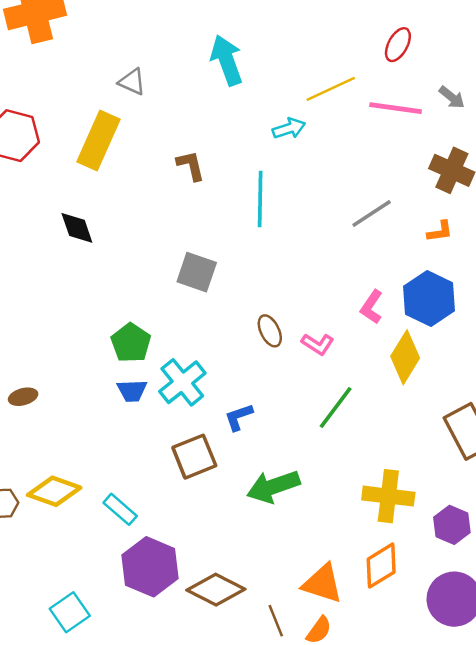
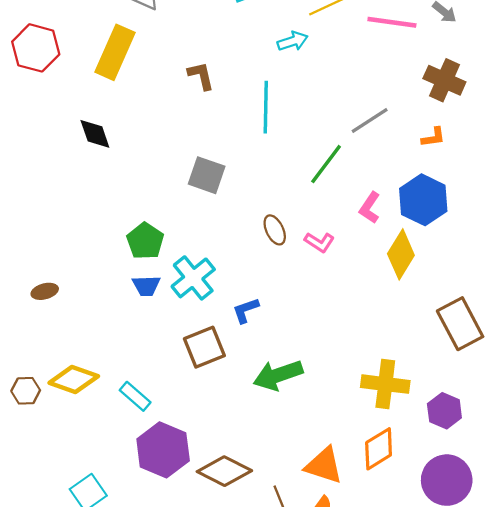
green line: (336, 407) -> (326, 164), moved

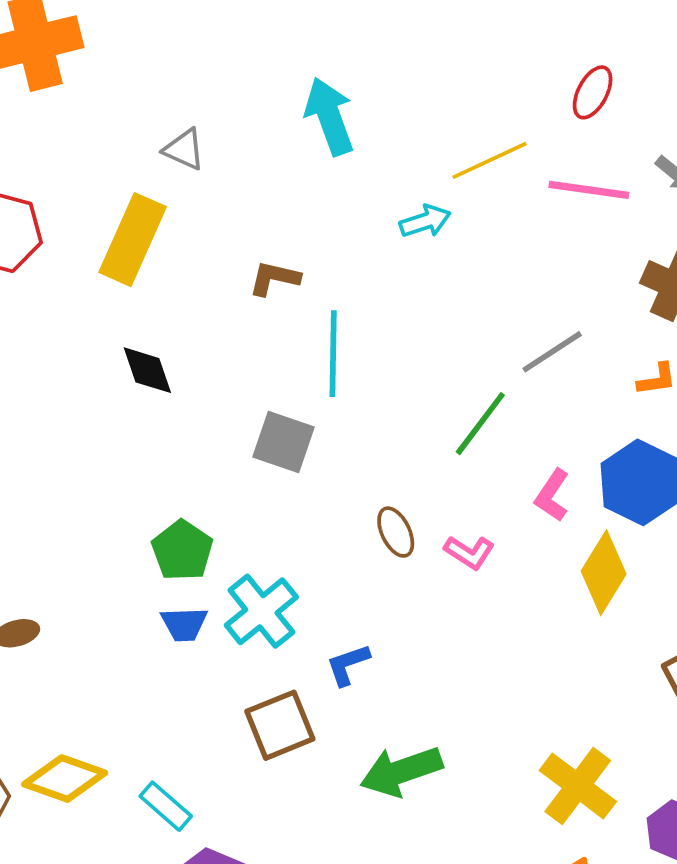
brown L-shape: (201, 76) -> (274, 278), turned -64
cyan line: (266, 107) -> (333, 354), moved
black diamond: (95, 134) -> (147, 370), moved
yellow cross: (385, 384) -> (578, 786), turned 30

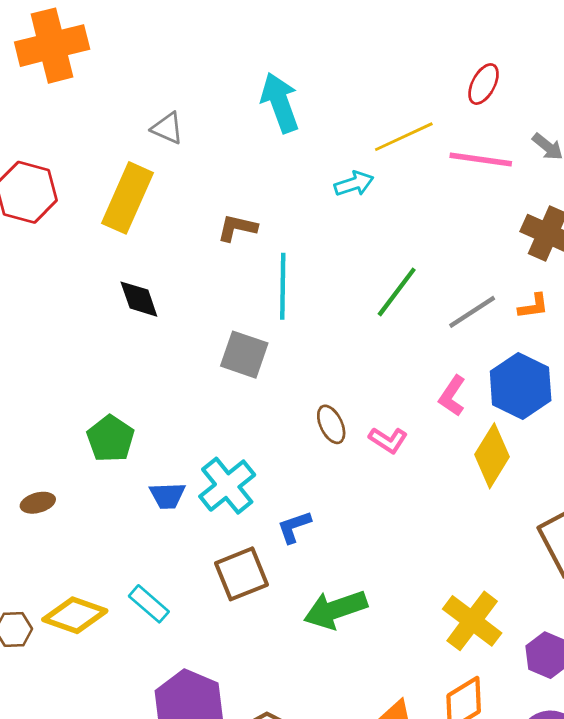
gray line: (552, 352) -> (472, 312), moved
green line: (480, 424) -> (397, 292), moved
green pentagon: (182, 550) -> (110, 439), moved
cyan rectangle: (166, 806) -> (149, 604), moved

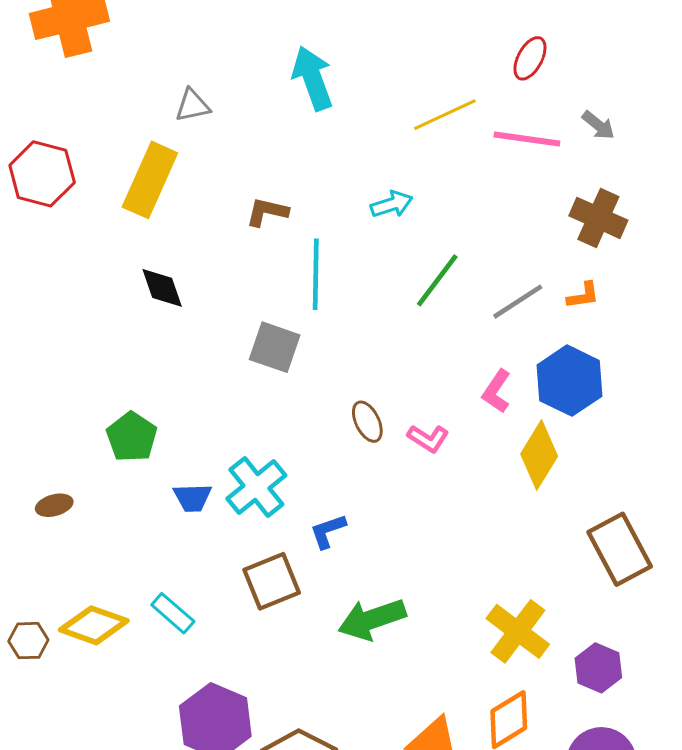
gray triangle: (167, 128) -> (193, 105), turned -36
cyan arrow: (354, 184) -> (392, 204), moved

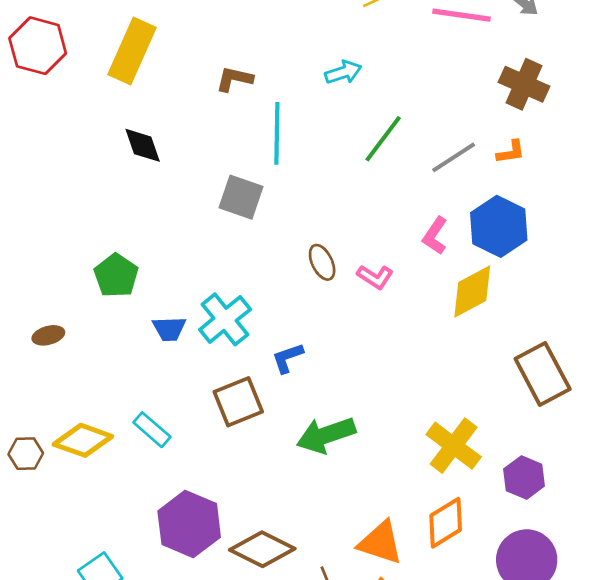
yellow diamond: (539, 455) -> (472, 292), turned 30

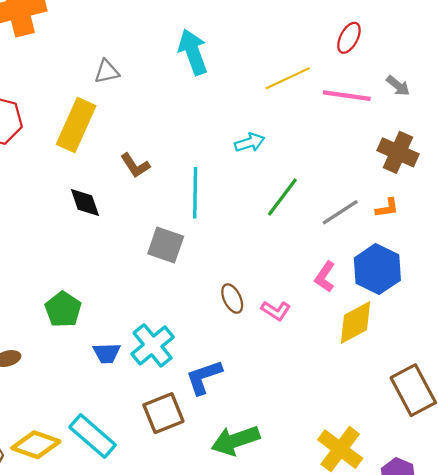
brown L-shape: (234, 79) -> (135, 165), moved, turned -136
blue L-shape: (288, 358) -> (204, 377), size x1.4
cyan rectangle: (152, 430) -> (93, 436), size x1.5

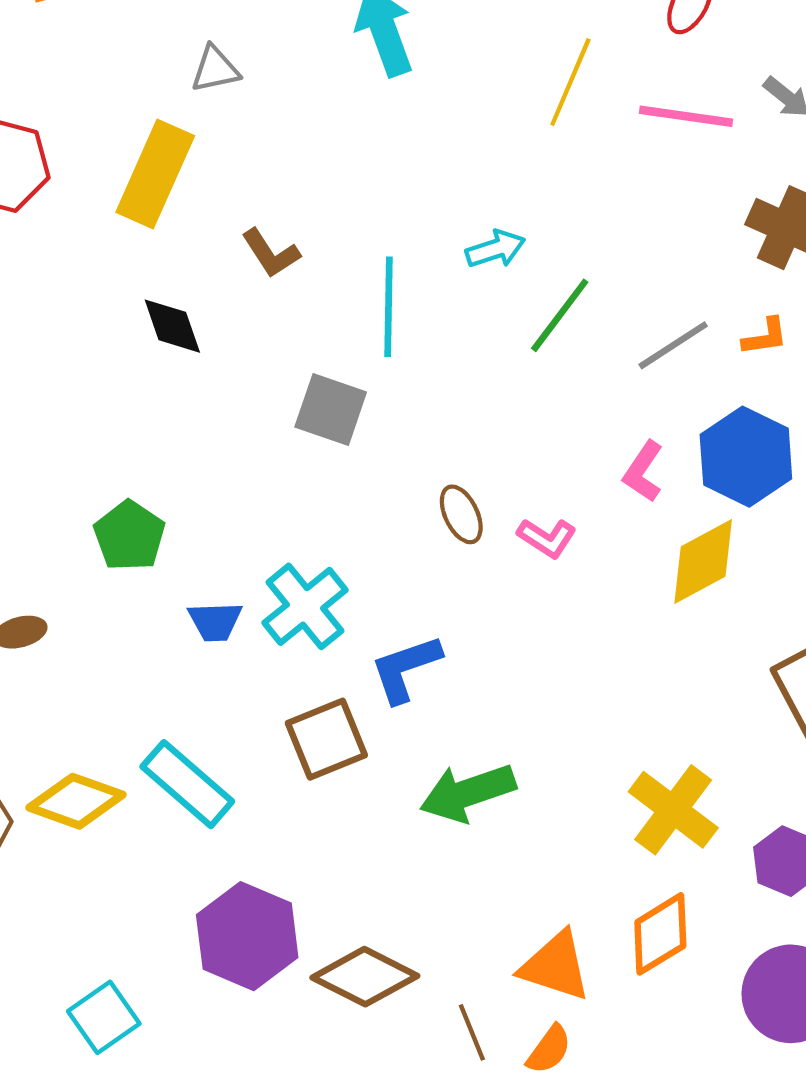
yellow line: (288, 78) -> (570, 82), turned -42
cyan arrow: (250, 143) -> (495, 249), moved

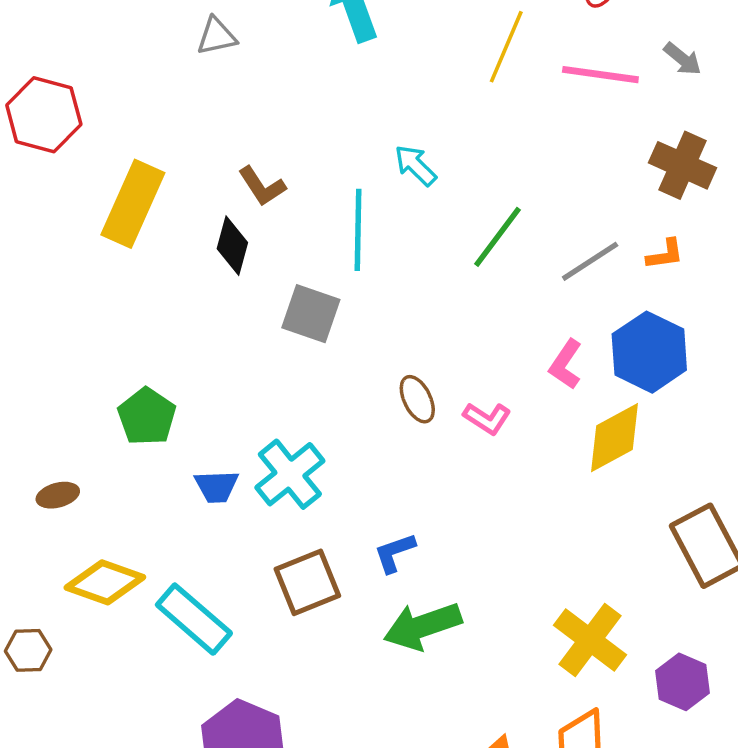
yellow rectangle: (155, 174) -> (133, 204), moved
cyan arrow: (495, 249) -> (416, 165), moved, turned -117
black diamond: (172, 326) -> (232, 246), moved, turned 34
blue L-shape: (406, 668) -> (395, 553), moved, size x0.7
yellow diamond: (76, 801) -> (105, 582), moved

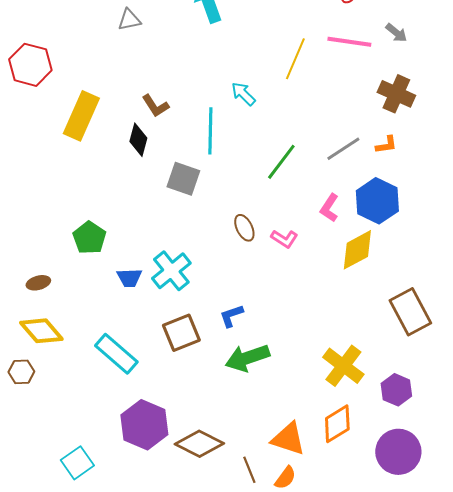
yellow line: (506, 47) -> (295, 59), moved
green line: (498, 237) -> (281, 162), moved
yellow diamond: (105, 582) -> (41, 331), moved, turned 30

